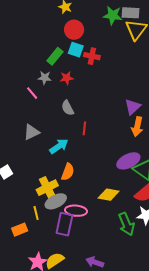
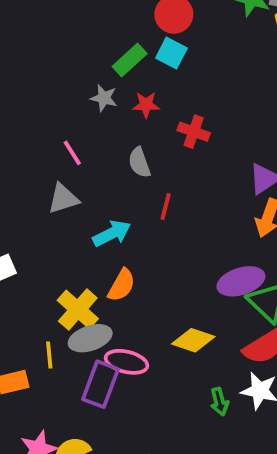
red cross: (92, 56) -> (194, 132), moved
pink line: (32, 93) -> (72, 153), moved
yellow cross: (47, 188) -> (78, 310), turned -30
green arrow: (126, 224) -> (219, 402), size x0.6

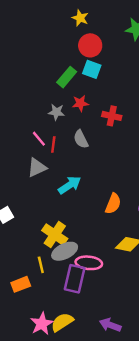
gray star: (104, 98) -> (56, 112), moved
red line: (166, 206) -> (53, 144), moved
orange semicircle: (122, 285) -> (113, 204), moved

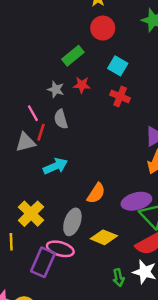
cyan square: (92, 69) -> (118, 66), moved
red cross: (112, 116) -> (120, 96), moved
gray semicircle: (81, 139) -> (61, 119), moved
red line: (53, 144) -> (41, 132), moved
gray ellipse: (65, 251) -> (72, 222), moved, turned -55

